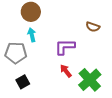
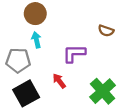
red arrow: (66, 71) -> (59, 81), moved
black square: (23, 82) -> (26, 93), size x1.6

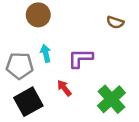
brown semicircle: (106, 31) -> (115, 22), moved
cyan arrow: (36, 40) -> (46, 53), moved

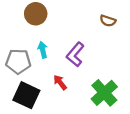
purple L-shape: (80, 58) -> (75, 54), turned -50
black square: (28, 102) -> (26, 95), turned -36

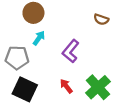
cyan arrow: (43, 50) -> (39, 38), moved, turned 48
red arrow: (60, 82) -> (66, 86), moved

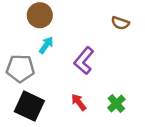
green cross: (98, 87) -> (116, 104), size x0.6

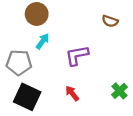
purple L-shape: (84, 61) -> (77, 55), turned 40
green cross: (116, 104) -> (120, 91), moved

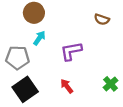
black square: (27, 97) -> (25, 89), turned 30

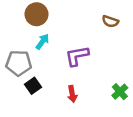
red arrow: (67, 86) -> (72, 94), turned -152
black square: (25, 89) -> (33, 86), moved, size x0.6

